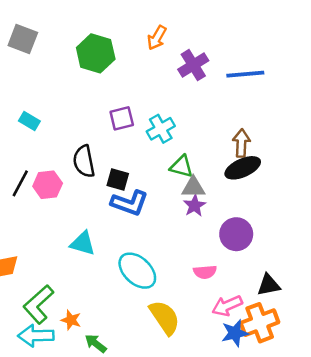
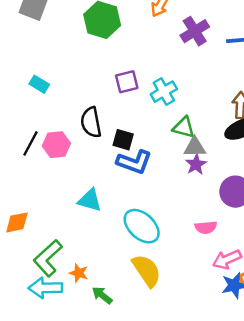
yellow semicircle: (165, 317) -> (147, 271), moved

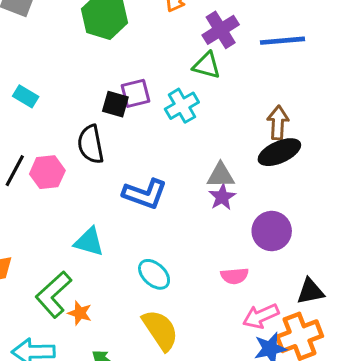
green triangle: (184, 127) -> (207, 65), moved
black square: (123, 140) -> (115, 104), moved
cyan ellipse: (142, 226) -> (154, 274), size x0.7
green L-shape: (48, 258) -> (54, 294), moved
orange star: (79, 273) -> (80, 313), moved

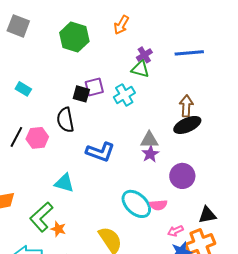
purple cross: (221, 30) -> (144, 55), moved, size x0.7
cyan ellipse: (154, 274) -> (136, 204), moved, size x1.4
pink arrow: (261, 316) -> (175, 231), size x0.7

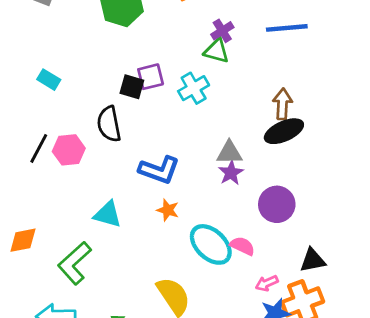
pink semicircle: (158, 205) -> (242, 246), turned -150
orange star: (58, 229) -> (168, 210), moved

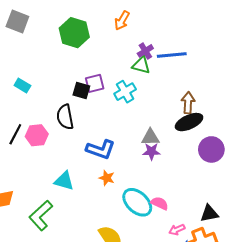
blue line: (287, 28) -> (172, 55), moved
purple star: (231, 173) -> (151, 151), turned 30
purple circle: (277, 204) -> (211, 149), moved

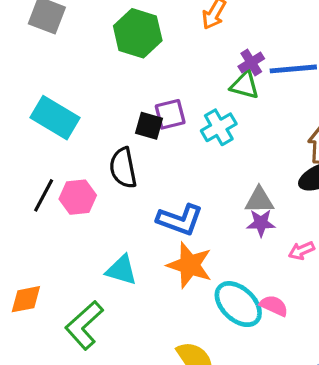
cyan rectangle: (22, 85) -> (55, 118), size x1.8
orange star: (107, 178) -> (190, 265), size x1.8
pink arrow: (177, 230) -> (301, 251), moved

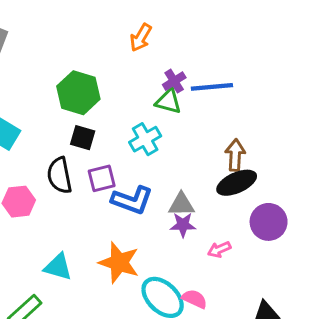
green hexagon: (138, 33) -> (78, 93), moved
purple square: (170, 114) -> (102, 178), moved
blue L-shape: (180, 220) -> (132, 200), moved

